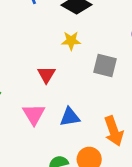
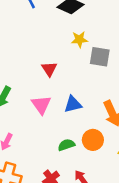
yellow star: (71, 41) -> (79, 39), moved

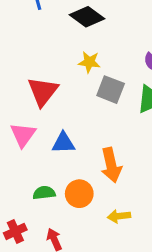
red triangle: (49, 69) -> (43, 91), size x1.5

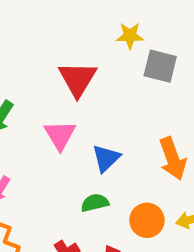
blue triangle: (63, 143) -> (106, 158), moved, turned -35
orange circle: (79, 194) -> (147, 220), moved

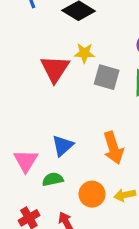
red triangle: (78, 79) -> (55, 69), moved
pink triangle: (60, 135) -> (26, 161), moved

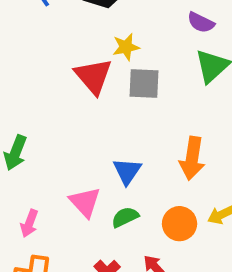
gray square: (107, 77) -> (144, 83), moved
orange arrow: (113, 148) -> (192, 158), turned 40

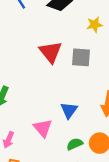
yellow star: (126, 47) -> (95, 25), moved
green semicircle: (125, 217) -> (75, 144), moved

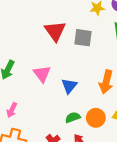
pink triangle: (43, 128) -> (42, 74), moved

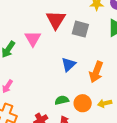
pink triangle: (42, 74) -> (33, 39), moved
blue triangle: (69, 86) -> (69, 64), moved

